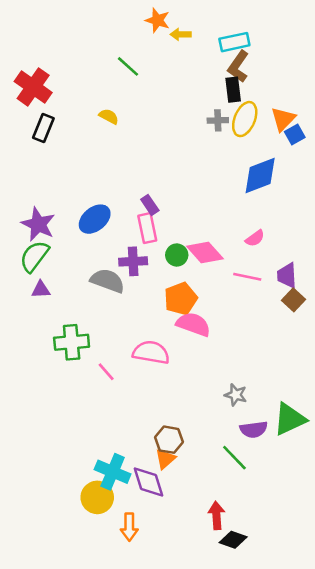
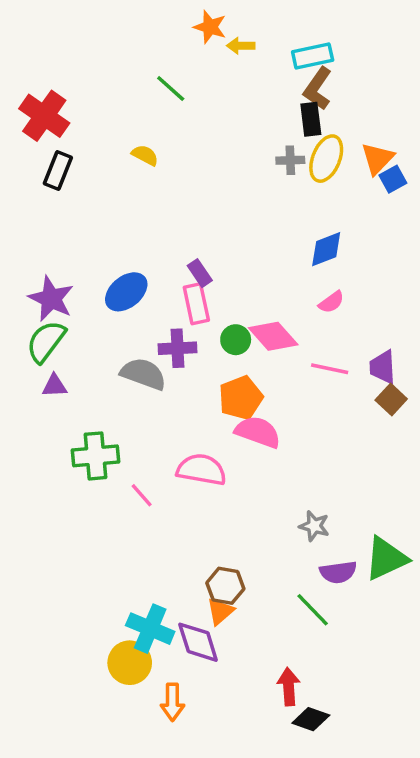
blue diamond: (260, 175) -> (326, 249), moved, size x0.7
pink semicircle: (255, 238) -> (331, 302), moved

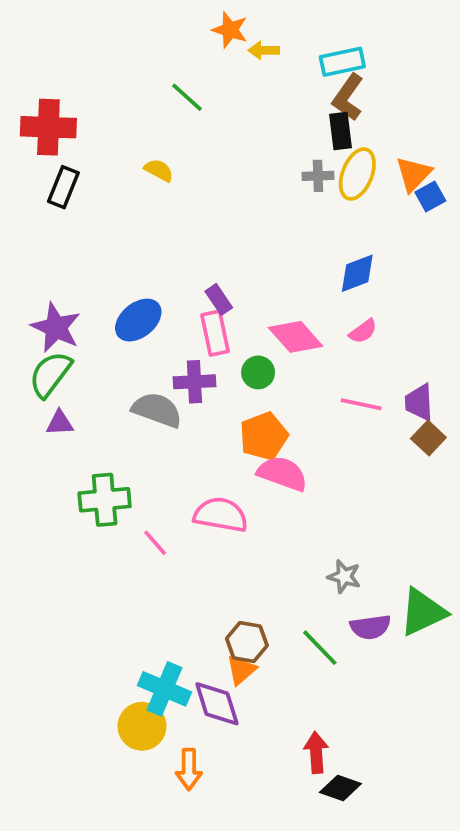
red cross: (44, 116) -> (48, 127), turned -33
pink diamond: (273, 336) -> (296, 337), moved
green line: (313, 610) -> (320, 648), moved

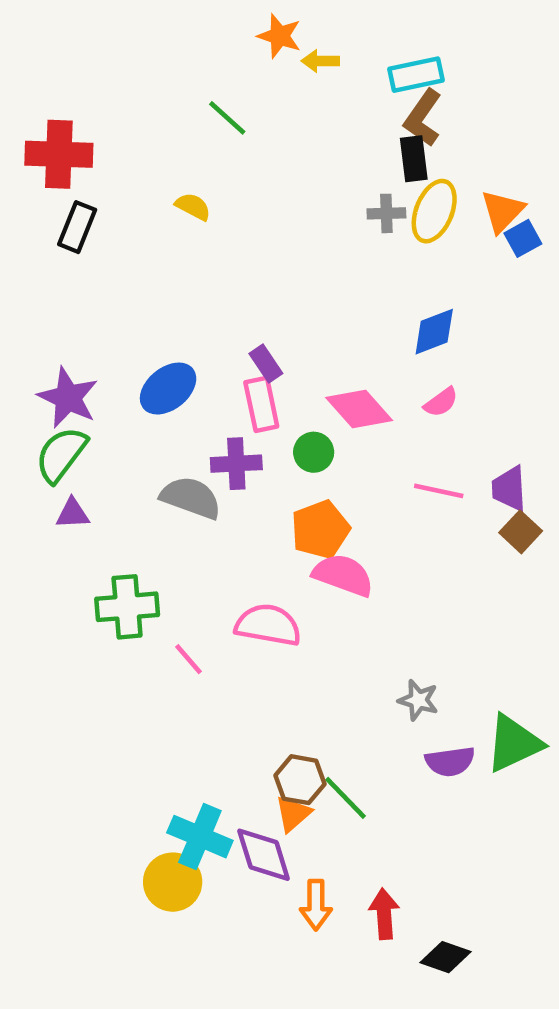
green line: (320, 648) -> (345, 798), moved
orange arrow: (189, 769) -> (316, 905), moved
black diamond: (340, 788) -> (446, 957), moved

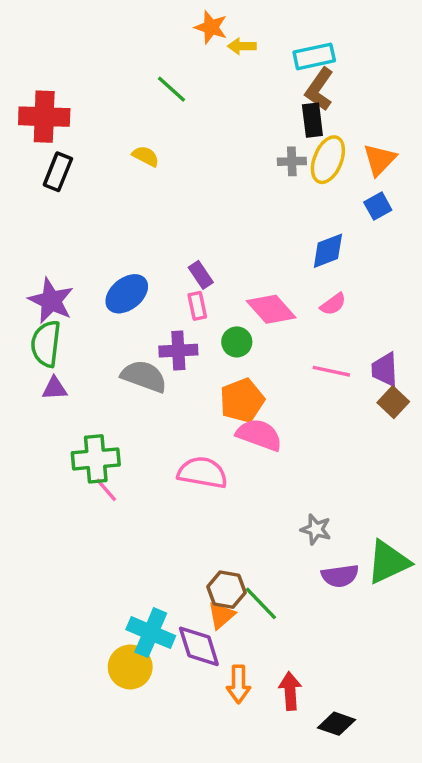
blue square: (523, 238) -> (378, 206), moved
pink rectangle: (261, 404) -> (197, 306), size x0.7
green semicircle: (61, 454) -> (46, 344), turned -30
pink line: (189, 659) -> (106, 490), moved

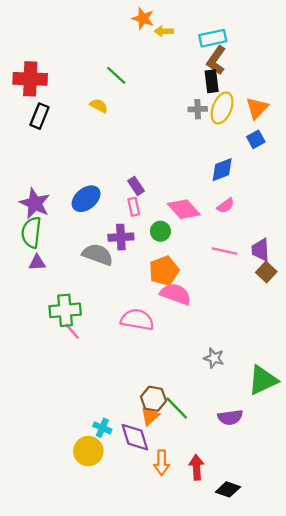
green line: (171, 89) -> (116, 75), moved
purple semicircle: (340, 576) -> (230, 417), moved
cyan cross: (151, 633) -> (102, 428), size x0.6

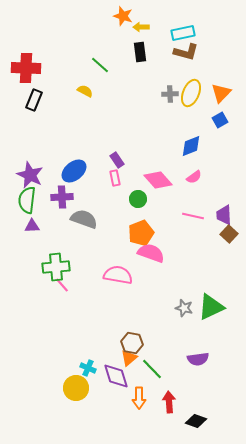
brown L-shape: (216, 60) -> (186, 52), turned -110
black rectangle: (212, 81) -> (140, 52), moved
purple cross: (121, 237) -> (62, 197), moved
green triangle: (263, 380) -> (211, 307), moved
green line: (177, 408) -> (152, 369), moved

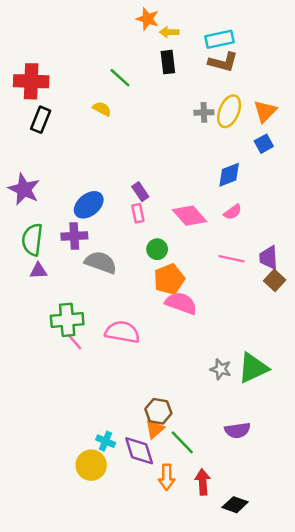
purple star: (30, 175) -> (24, 189), moved
green circle: (138, 199) -> (157, 249), moved
pink semicircle: (118, 275) -> (122, 332), moved

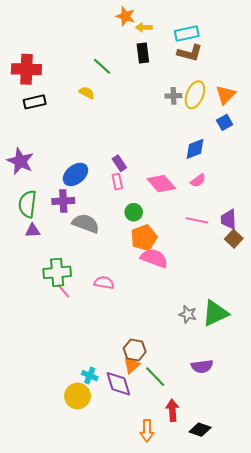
black rectangle: (41, 120) -> (35, 102), turned 55
pink semicircle: (122, 332) -> (104, 283), size x0.7
orange arrow: (167, 477) -> (147, 431), moved

